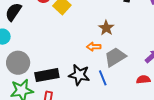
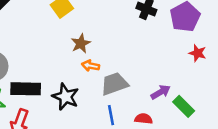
brown star: (106, 28) -> (81, 43), moved
blue line: (103, 78) -> (111, 115), moved

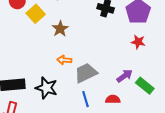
brown star: (81, 43) -> (60, 29), moved
red star: (198, 53) -> (138, 42), moved

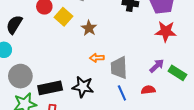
red star: (138, 42) -> (166, 31), size x1.5
gray trapezoid: (86, 73) -> (119, 68), turned -60

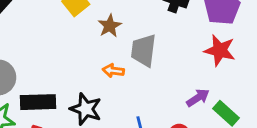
gray trapezoid: (119, 68) -> (144, 50), moved

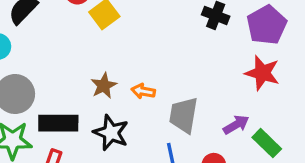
brown star: (110, 26) -> (104, 86), moved
gray trapezoid: (144, 50) -> (183, 115), moved

